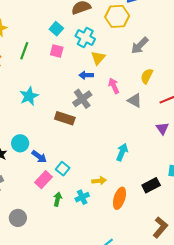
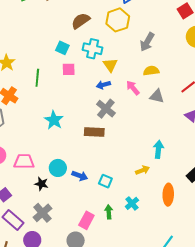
yellow semicircle: (147, 76) -> (151, 71), moved, turned 70
pink rectangle: (43, 180) -> (86, 220), moved
yellow arrow: (99, 181) -> (143, 170), moved

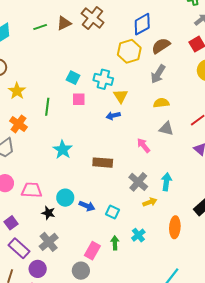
brown semicircle: (81, 21) -> (161, 46), moved
pink arrow: (133, 88) -> (143, 145), moved
gray cross: (106, 109) -> (138, 182), moved

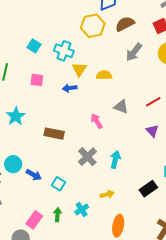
gray arrow: (158, 74) -> (134, 52), moved
pink square: (79, 99) -> (37, 80), moved
yellow semicircle: (161, 103) -> (104, 75), moved
yellow arrow: (150, 202) -> (107, 194), moved
orange ellipse: (175, 227) -> (118, 226), moved

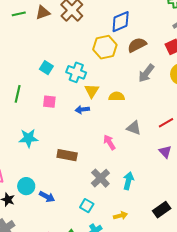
cyan star: (16, 116) -> (28, 138), turned 30
cyan square: (58, 184) -> (87, 206), moved

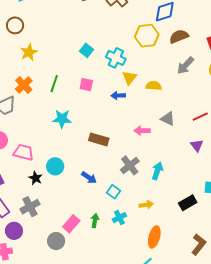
green line: (18, 94) -> (54, 84), moved
pink arrow: (109, 142) -> (142, 131), turned -63
blue arrow: (47, 197) -> (89, 178), moved

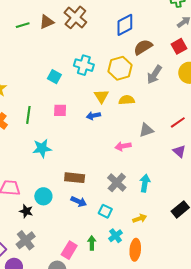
yellow hexagon: (147, 36) -> (120, 68), moved
cyan cross: (116, 58) -> (84, 65), moved
gray triangle: (168, 119) -> (146, 130), turned -35
brown rectangle: (99, 139) -> (75, 178), moved
orange ellipse: (154, 237) -> (135, 250), moved

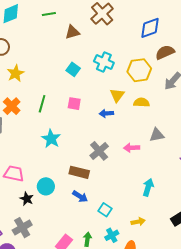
brown triangle: (47, 22) -> (72, 32), moved
cyan star: (42, 148) -> (51, 139), turned 30
gray cross: (117, 183) -> (99, 151), moved

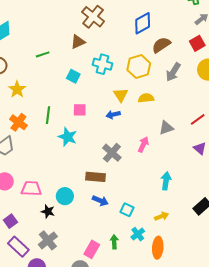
green line: (49, 14) -> (43, 54), moved
brown triangle: (72, 32) -> (78, 42), moved
cyan star: (51, 139) -> (68, 137), moved
pink arrow: (132, 148) -> (143, 144), turned 126

